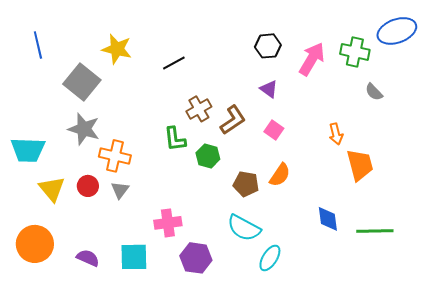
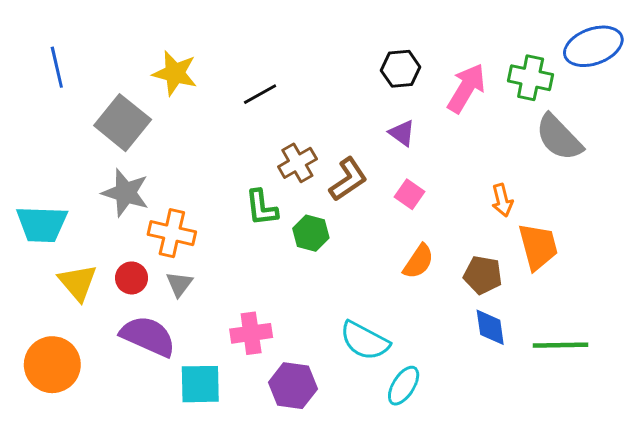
gray semicircle: (374, 92) -> (559, 137), size x1.8
brown pentagon: (246, 184) -> (483, 275), moved
purple semicircle: (88, 258) -> (148, 336), moved, size x1.6

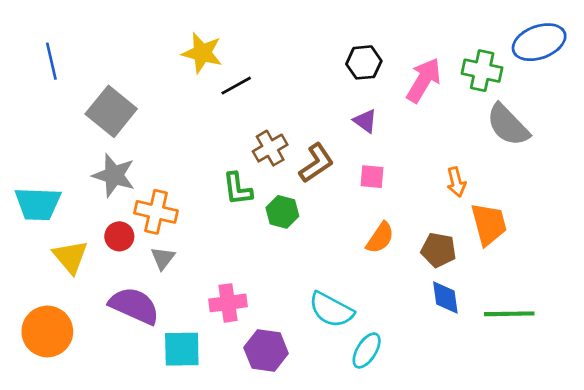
yellow star: (175, 73) -> (202, 53), moved
pink square: (410, 194) -> (372, 177), turned -30
red circle: (132, 278) -> (119, 236), moved

